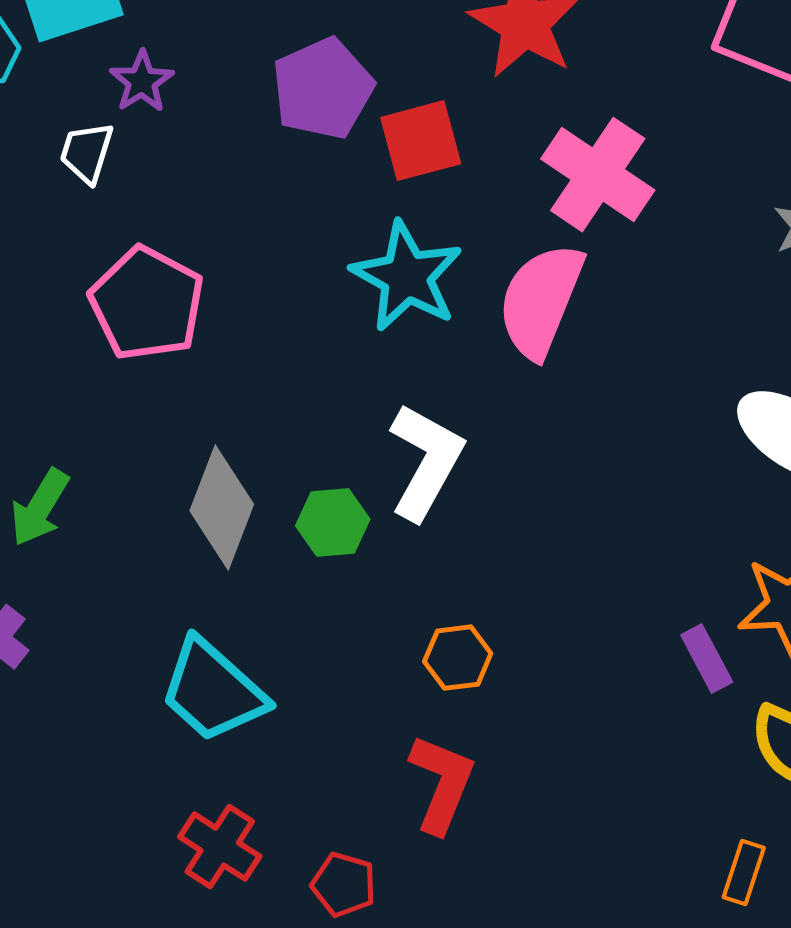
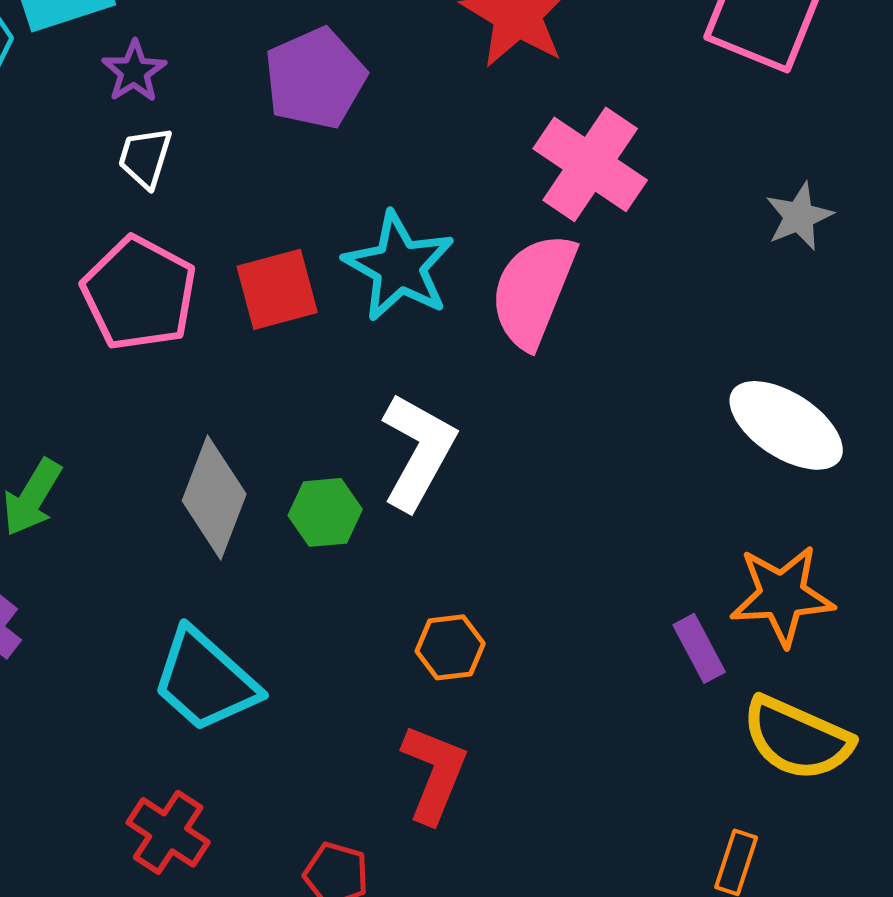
red square: (421, 141) -> (277, 289), moved
white trapezoid: (87, 153) -> (145, 157), moved
red cross: (220, 847) -> (168, 832), moved

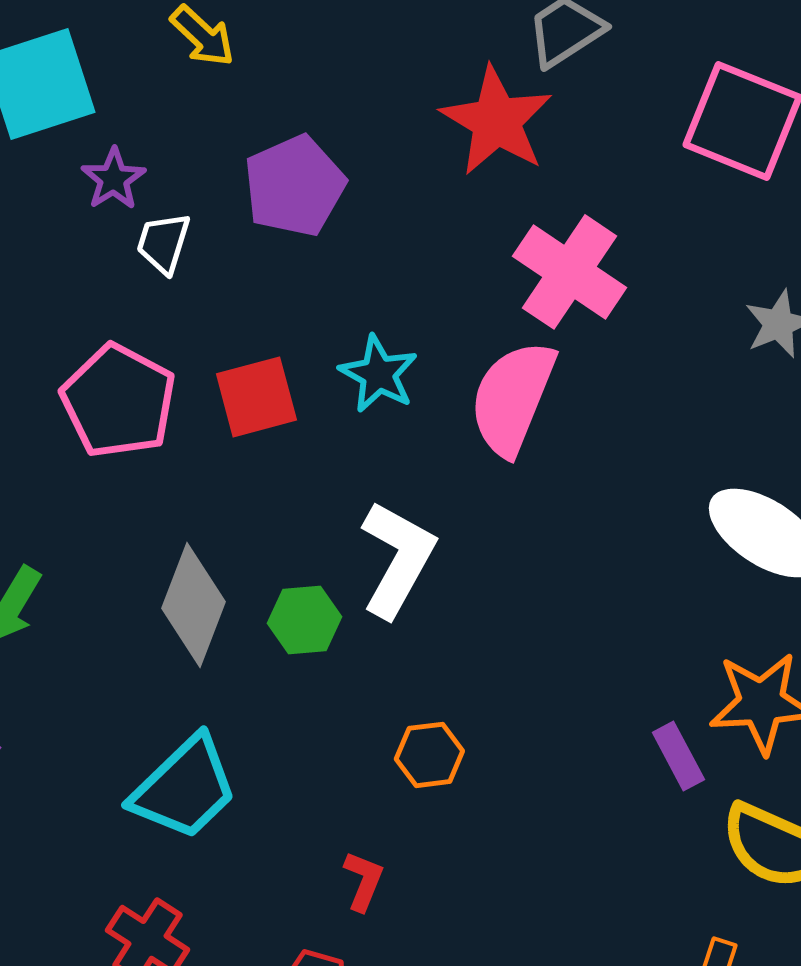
white trapezoid: (145, 157) -> (163, 243), moved
cyan star: (399, 266) -> (378, 374), size x0.7
cyan trapezoid: (205, 680) -> (184, 788), turned -86
red L-shape: (434, 773) -> (363, 881), moved, size x0.6

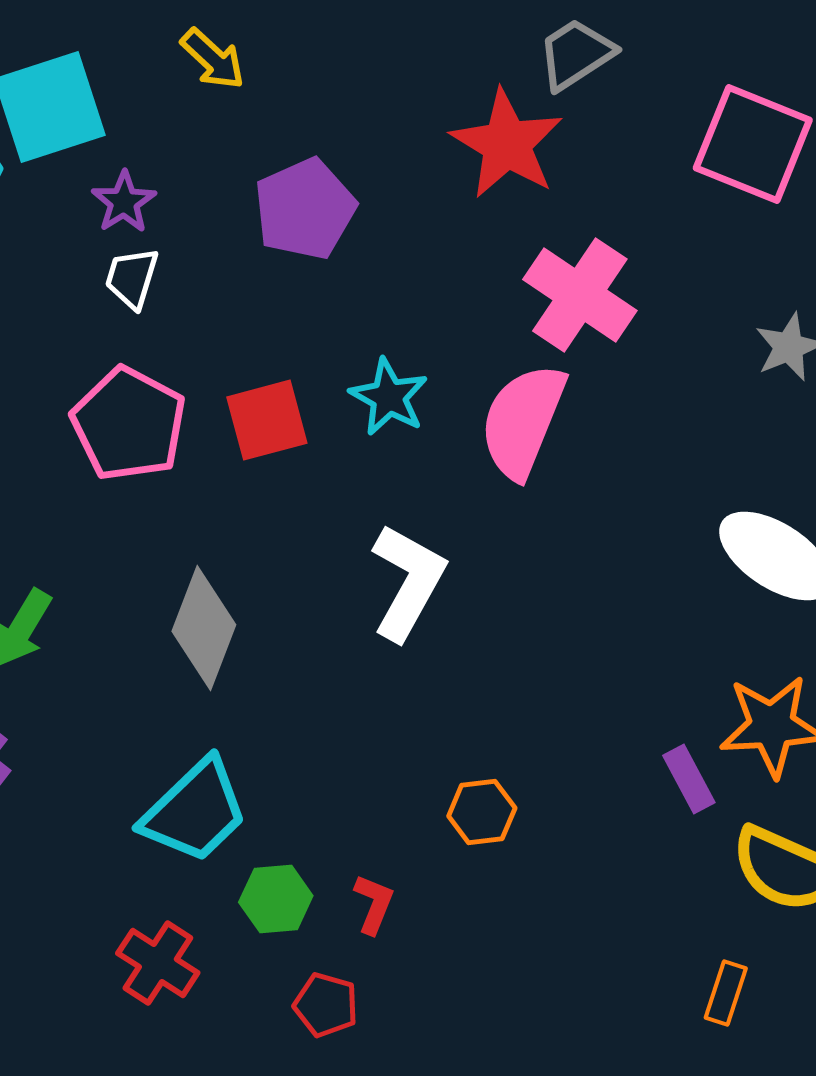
white trapezoid: (163, 243) -> (132, 278), moved
green hexagon: (304, 620) -> (276, 899), moved
orange hexagon: (429, 755) -> (482, 812), moved

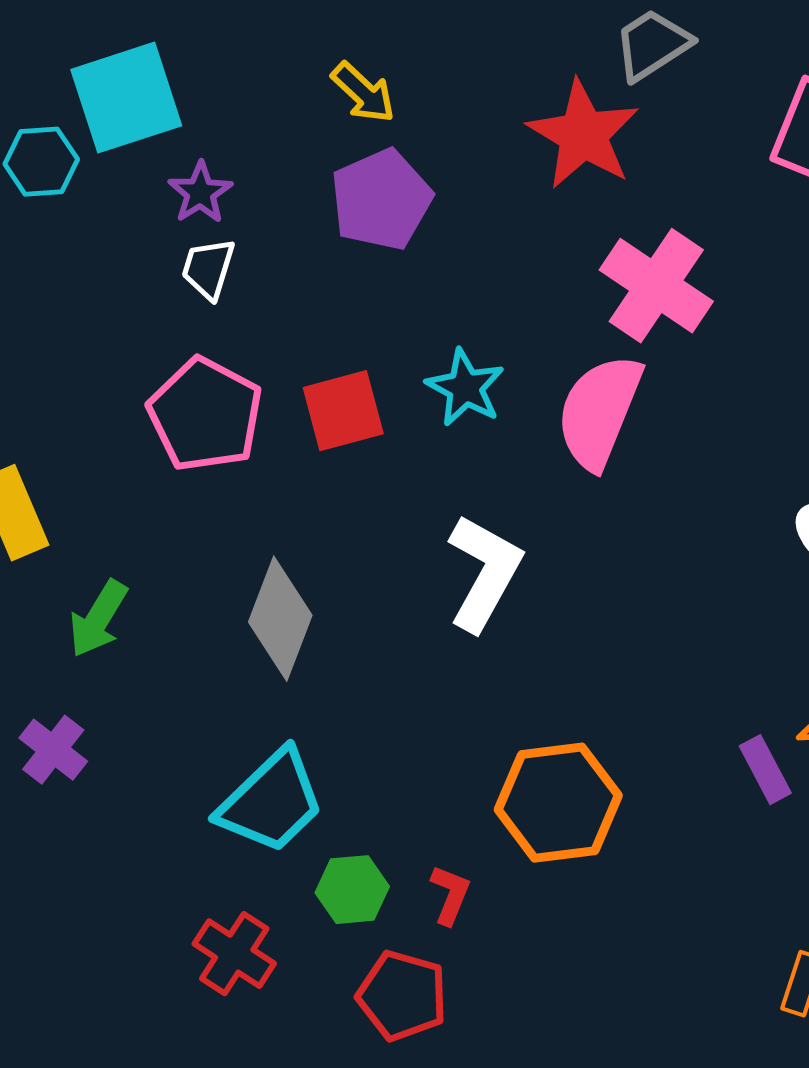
yellow arrow: (213, 59) -> (363, 93), moved
orange hexagon: (482, 812) -> (558, 803), size x1.8
red pentagon: (326, 1005) -> (402, 996), size x1.4

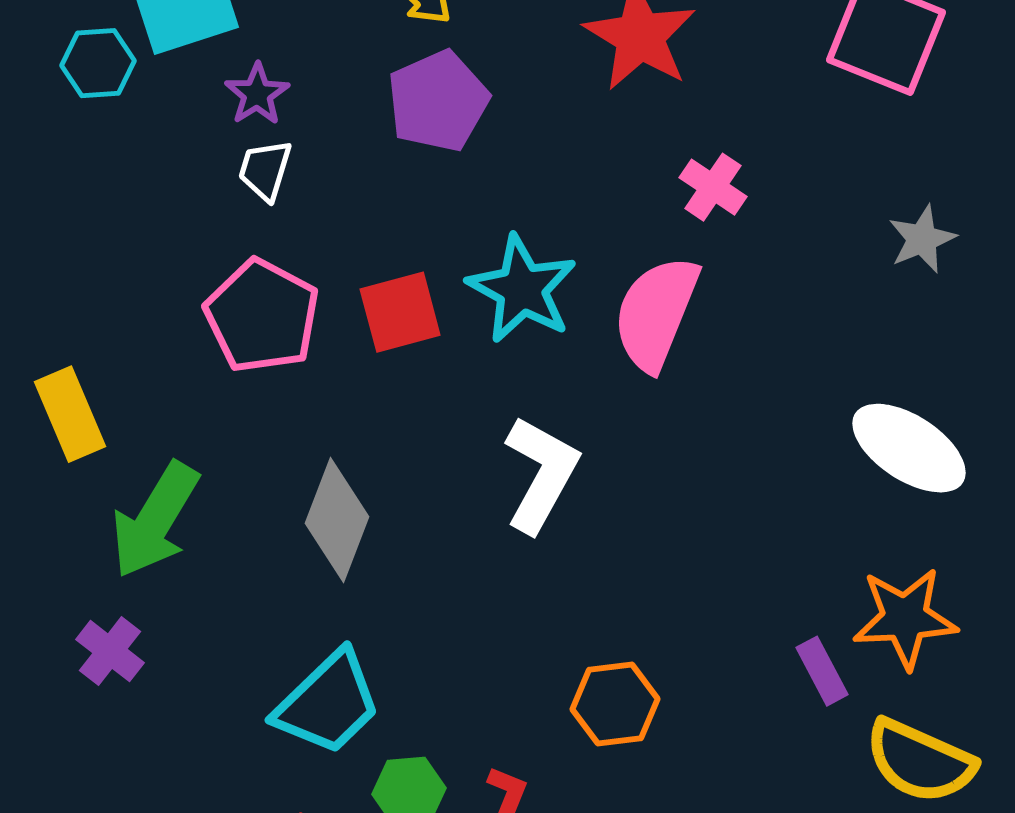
pink cross: (656, 286) -> (713, 187), size x0.6
cyan star: (465, 388) -> (522, 289), size x1.4
green arrow: (98, 619) -> (155, 520), size x1.5
orange hexagon: (558, 803) -> (615, 704), size x0.7

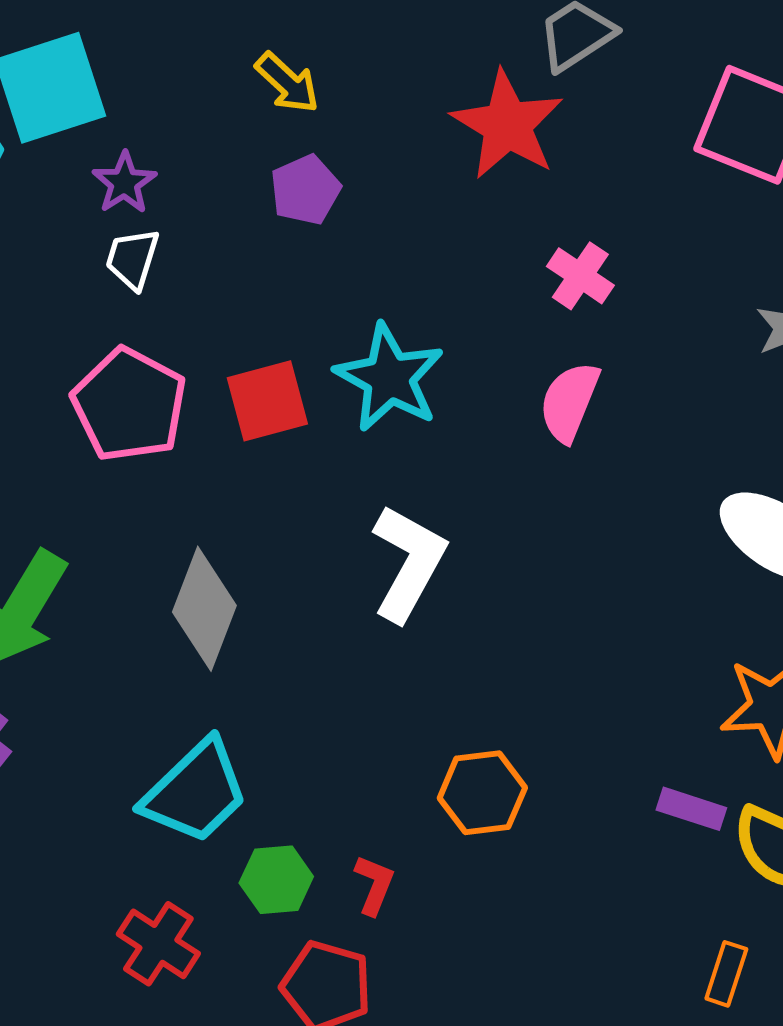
purple pentagon: (438, 101) -> (305, 190), size x0.7
pink semicircle: (656, 313) -> (569, 402), moved, size x0.7
purple rectangle: (822, 671) -> (691, 809), moved, turned -44

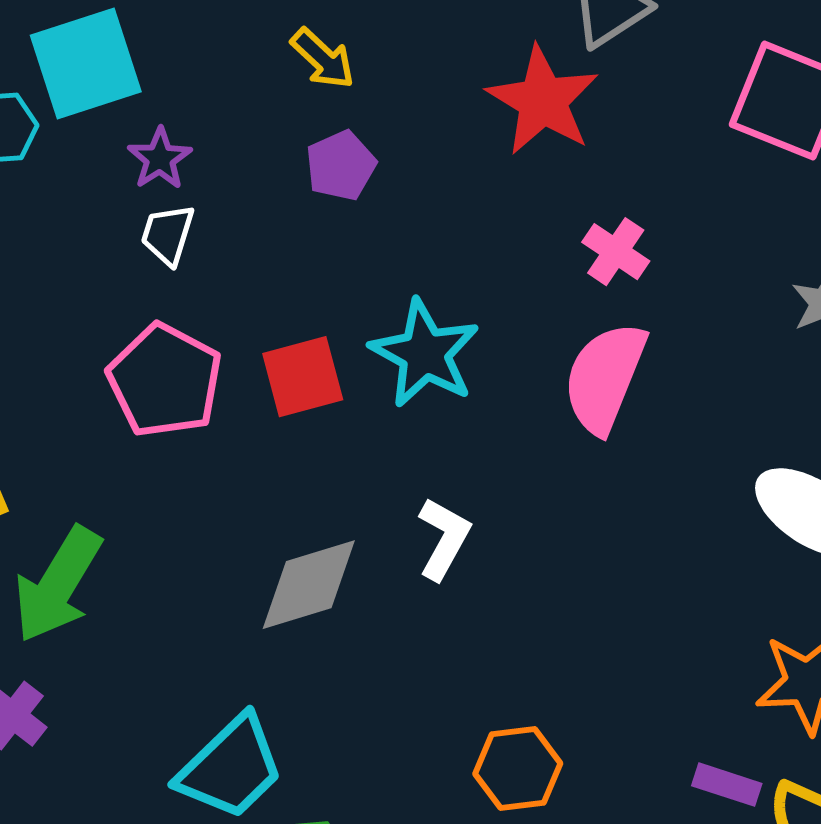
pink semicircle: (569, 402) -> (605, 378), size x1.4
white L-shape: (408, 563) -> (444, 539), size x0.7
gray diamond: (204, 609) -> (309, 585), moved, turned 52

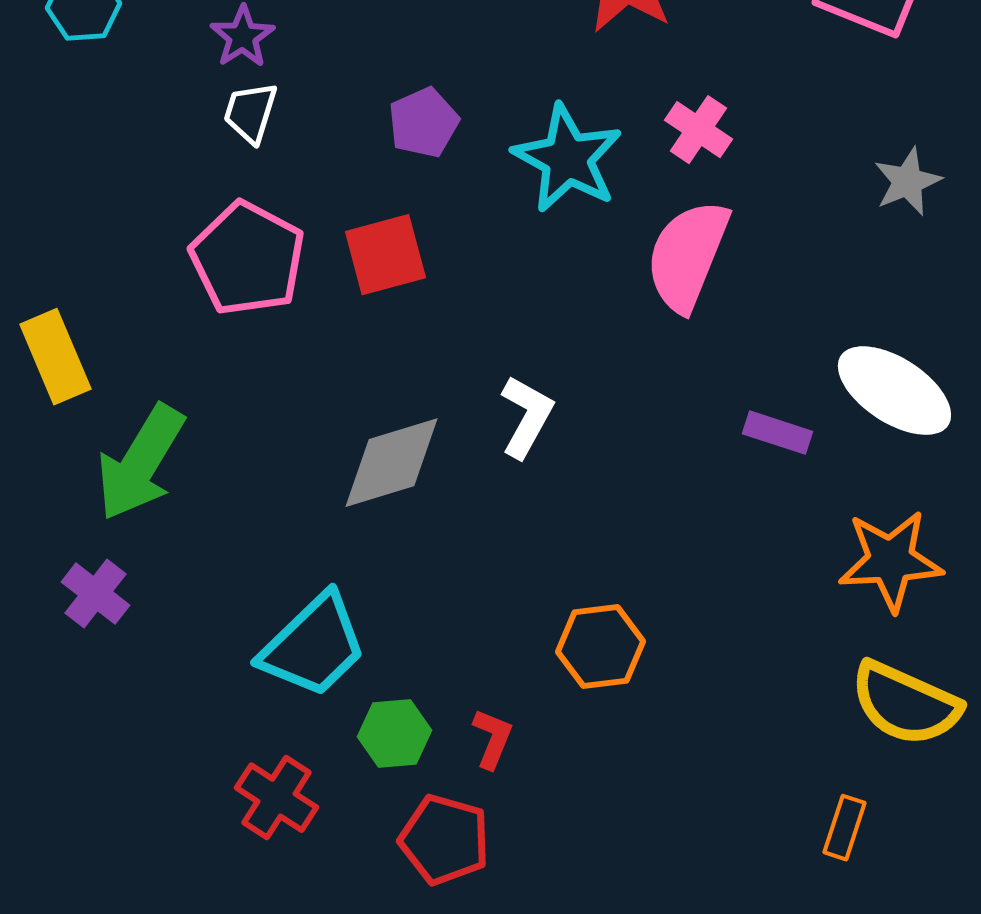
purple pentagon: (341, 166) -> (423, 123), moved
cyan star: (425, 354) -> (567, 159), moved
purple rectangle: (727, 785) -> (777, 433), moved

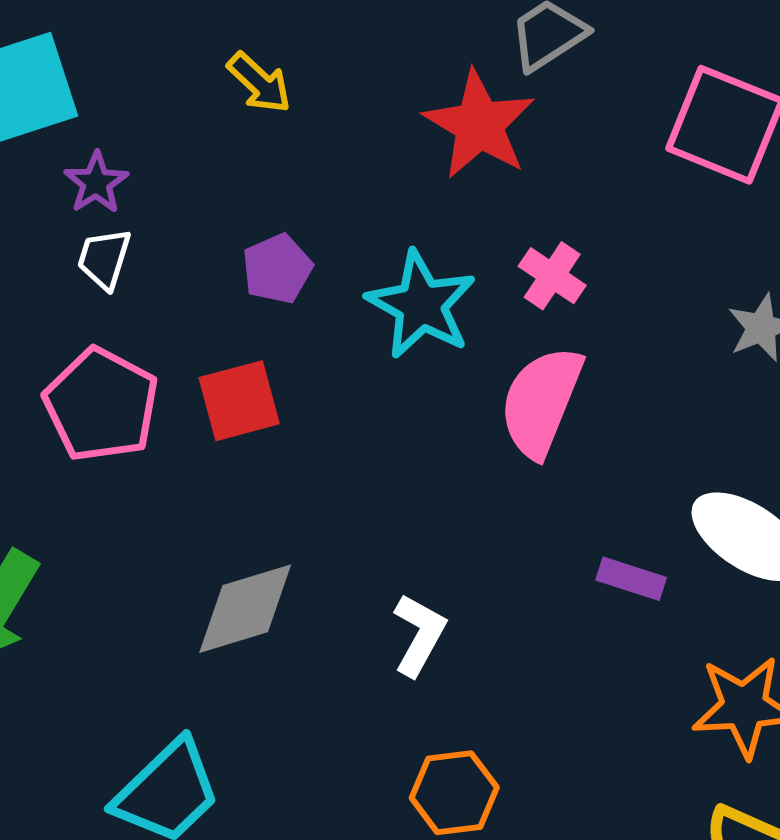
white L-shape: (526, 417) -> (419, 635), moved

